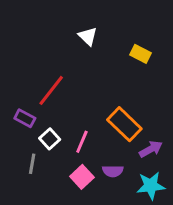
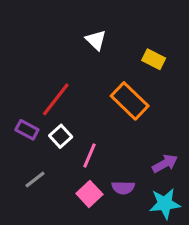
orange rectangle: (124, 124) -> (130, 101), moved
white square: (50, 139) -> (61, 136), moved
gray line: (32, 164) -> (35, 180), turned 42

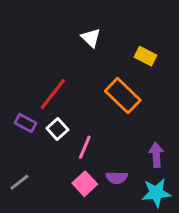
purple arrow: (165, 164) -> (156, 155), turned -65
gray line: (35, 180) -> (19, 182), moved

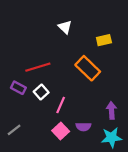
yellow rectangle: (146, 56) -> (104, 40), turned -40
red line: (53, 94) -> (38, 67), turned 35

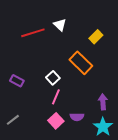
yellow rectangle: (104, 40) -> (96, 37), turned -32
red line: (38, 67) -> (33, 33), moved
white square: (41, 92) -> (53, 78), moved
cyan star: (112, 137) -> (103, 127), turned -30

